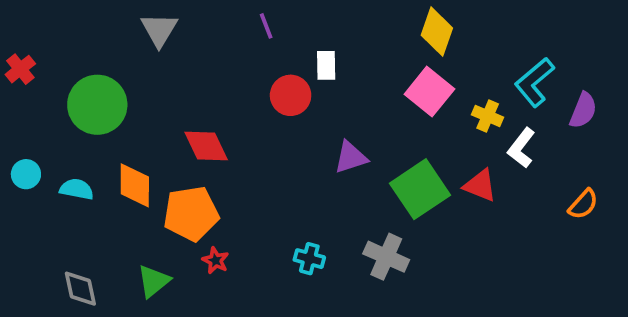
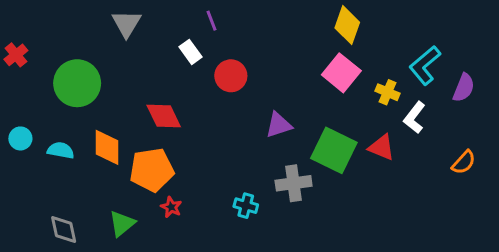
white rectangle: (326, 65) -> (191, 52), moved, turned -35
green square: (420, 189) -> (334, 150), turned -30
gray cross: (386, 257) -> (294, 183), moved, turned -32

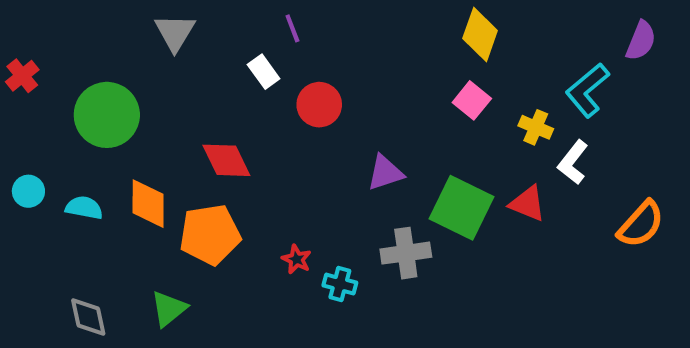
pink square: (341, 73) -> (472, 100), size x0.7
purple semicircle: (464, 88) -> (641, 41), moved
orange semicircle: (464, 162) -> (641, 224), size x1.4
red star: (171, 207) -> (297, 259), moved

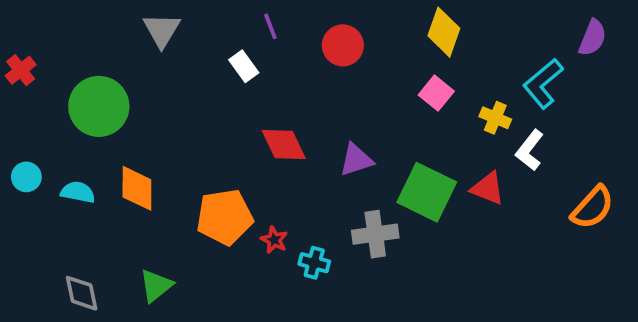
red circle: (319, 105) -> (343, 45), moved
red diamond: (226, 160) -> (284, 145), moved
orange pentagon: (210, 235) -> (225, 217), moved

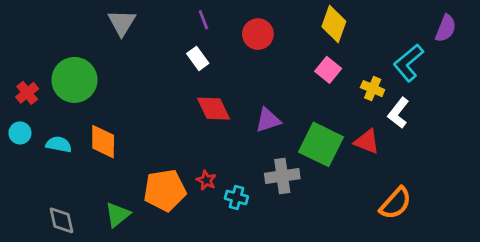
white rectangle: (244, 66) -> (198, 58), moved
red cross: (21, 70) -> (27, 93), moved
orange semicircle: (593, 207) -> (396, 203), moved
orange pentagon: (225, 217) -> (165, 190), moved

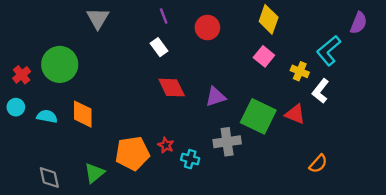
orange semicircle: (396, 203) -> (318, 164), size x0.7

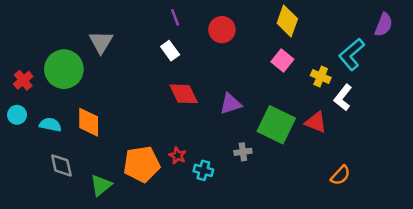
gray triangle: (98, 18) -> (101, 42), moved
gray cross: (227, 142) -> (243, 152), size x0.6
gray diamond: (49, 178) -> (61, 165), moved

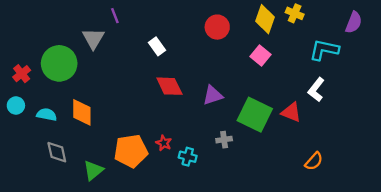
purple line: (175, 17) -> (115, 16), moved
red circle: (222, 30) -> (217, 27), moved
cyan L-shape: (352, 54) -> (324, 50), turned 52
yellow cross: (321, 77) -> (295, 13), moved

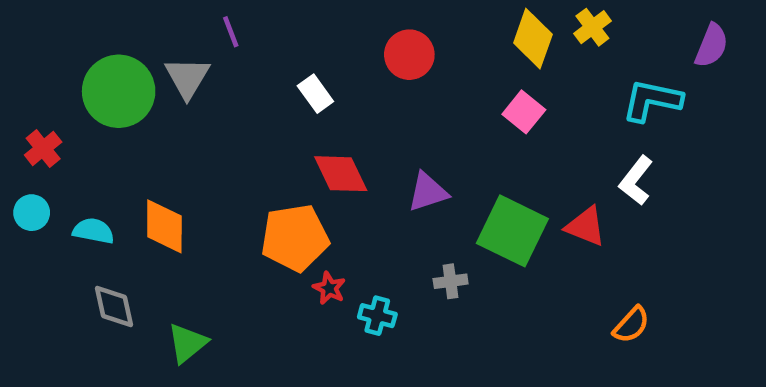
yellow cross: (295, 13) -> (592, 27), turned 30
red circle: (217, 27) -> (409, 55), moved
green circle: (59, 63) -> (119, 91), moved
orange pentagon: (131, 151) -> (295, 238), moved

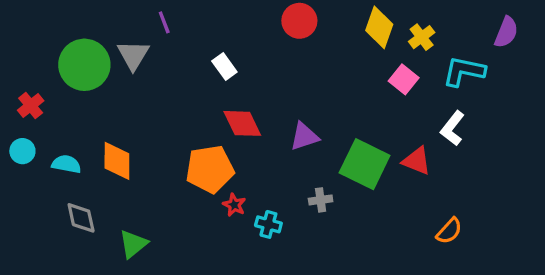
yellow cross: (592, 27) -> (422, 37), moved
red circle: (409, 55) -> (299, 21), moved
pink square: (524, 112) -> (404, 79), moved

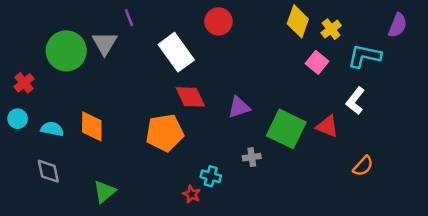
red circle: (299, 21) -> (218, 21), moved
white rectangle: (224, 66) -> (176, 52), size x1.8
red star: (234, 205) -> (192, 194), moved
gray diamond: (81, 218) -> (48, 171), moved
orange semicircle: (449, 231) -> (363, 166), moved

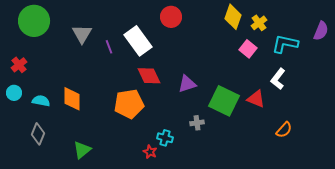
purple line: (129, 18) -> (109, 47), moved
purple semicircle: (398, 25) -> (321, 31), moved
green circle: (66, 51) -> (34, 21), moved
gray diamond: (48, 171) -> (38, 134), turned 35

